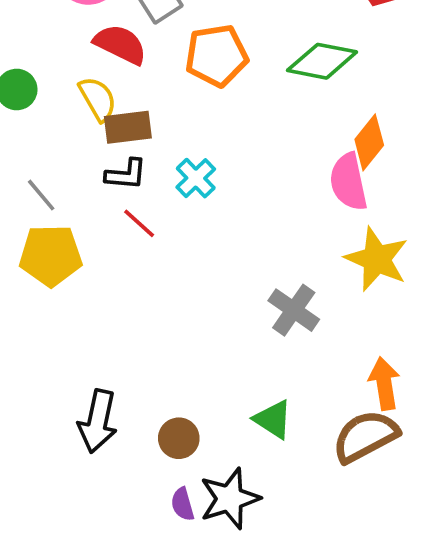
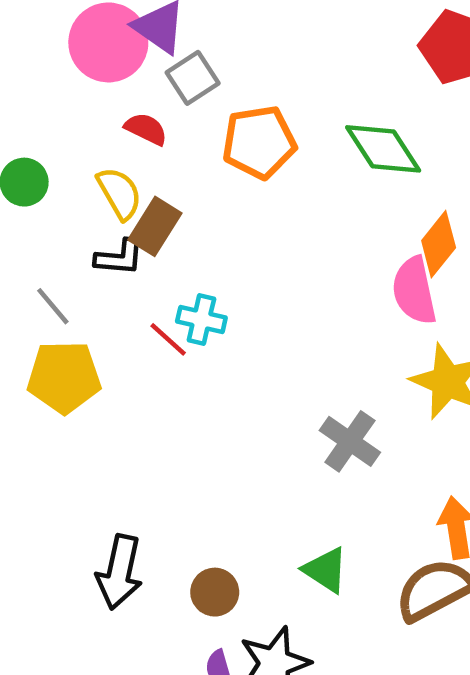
red semicircle: (120, 44) -> (146, 129), size x0.7
green diamond: (322, 61) -> (383, 149), turned 46
brown rectangle: (128, 127) -> (155, 226), turned -51
black L-shape: (126, 174) -> (119, 257), moved
cyan cross: (196, 178) -> (201, 319), moved, turned -33

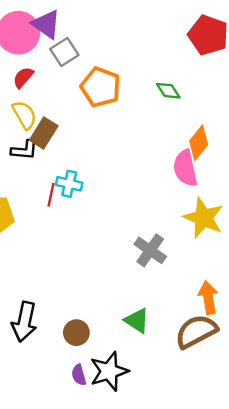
red semicircle: (146, 129) -> (23, 77), moved, turned -75
orange pentagon: (259, 142) -> (101, 87), turned 30
green diamond: (383, 149) -> (168, 91), size x0.6
red line: (168, 339) -> (51, 195), turned 60

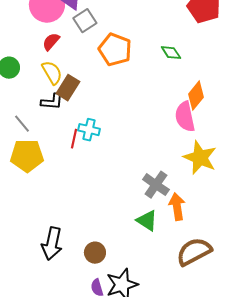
orange arrow: (208, 298) -> (177, 207), moved
green triangle: (137, 321) -> (147, 221), moved

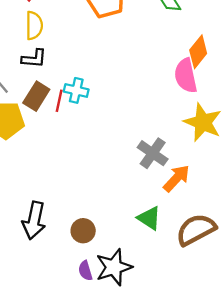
yellow semicircle: (52, 73) -> (34, 25), turned 30
brown rectangle: (68, 88) -> (36, 96), moved
orange arrow: (177, 207) -> (177, 178), turned 52
green triangle: (147, 221) -> (149, 218), moved

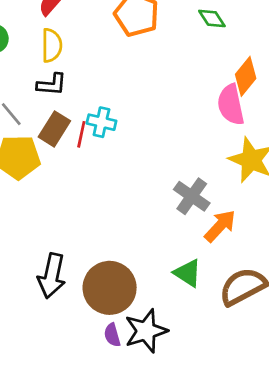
brown circle: (83, 231) -> (110, 288), size x1.8

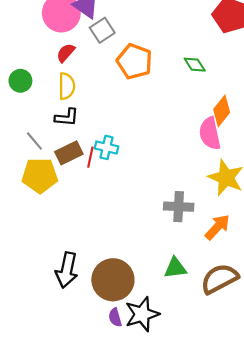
brown rectangle: (54, 129) -> (69, 153), turned 32
gray cross: (192, 196) -> (179, 207), turned -32
orange arrow: (220, 226) -> (217, 227), moved
green triangle: (188, 273) -> (175, 268), turned -40

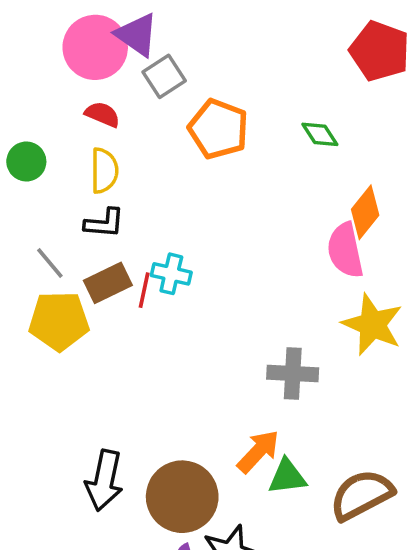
red semicircle: (66, 53) -> (102, 114), turned 72
orange arrow: (217, 227) -> (258, 451), moved

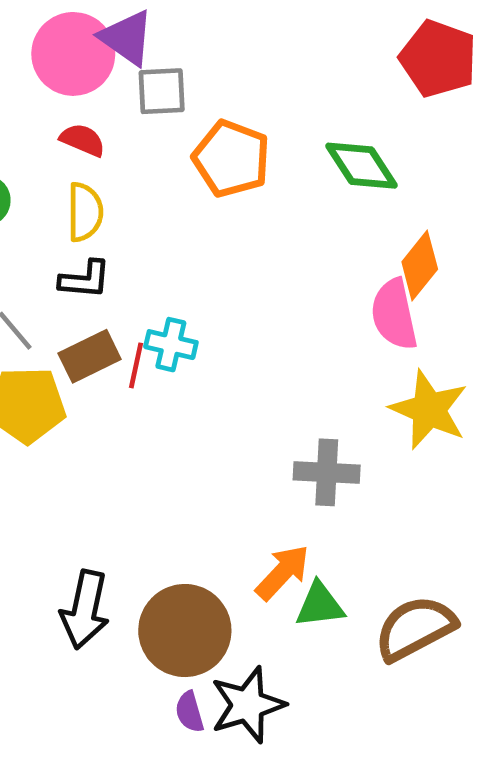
gray square: (164, 76) -> (162, 91), turned 30
green diamond: (320, 134) -> (362, 166), size x1.5

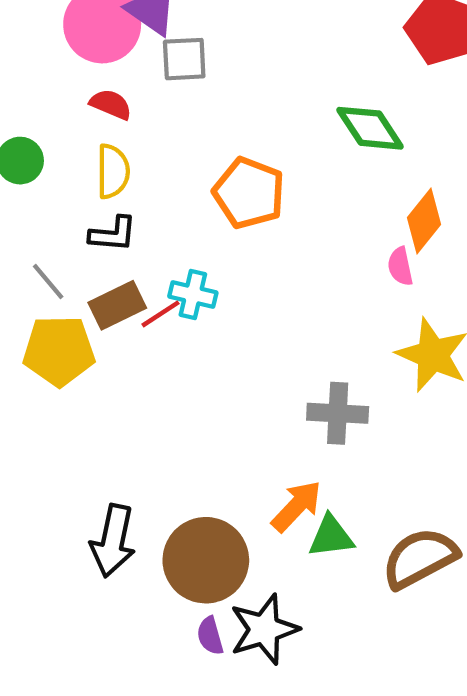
orange pentagon: (231, 159) -> (249, 193), moved
pink semicircle: (394, 314) -> (400, 266), size x0.6
red line: (136, 365) -> (160, 314), turned 45

